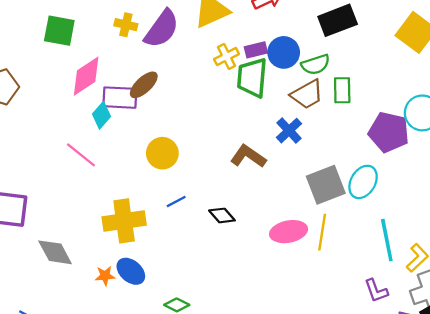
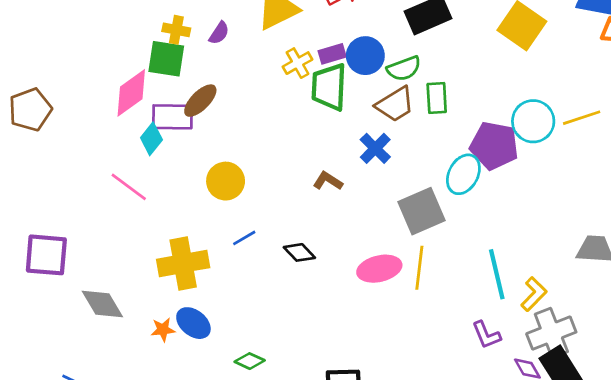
purple semicircle: (162, 29) -> (219, 33), size x0.5
green square: (59, 31) -> (166, 59), moved
brown L-shape: (248, 156) -> (328, 181), size x0.7
cyan ellipse: (363, 182) -> (463, 174), moved

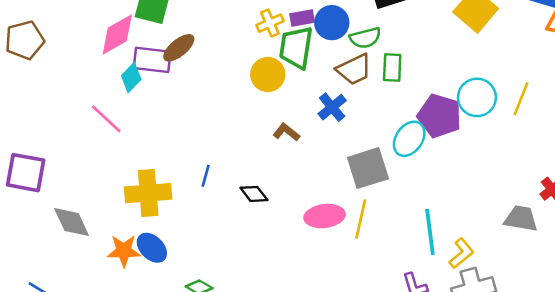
yellow line: (582, 118) -> (521, 99), turned -56
yellow circle: (226, 181) -> (268, 75), moved
blue line: (244, 238) -> (206, 176), turned -50
orange star: (163, 330) -> (124, 251), size x1.5

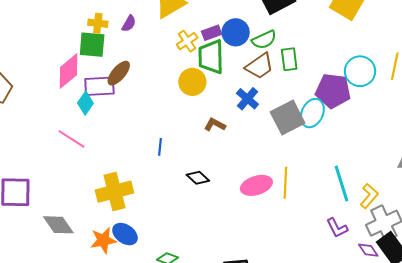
gray square: (368, 168) -> (288, 117), moved
blue line: (206, 176) -> (160, 147), moved

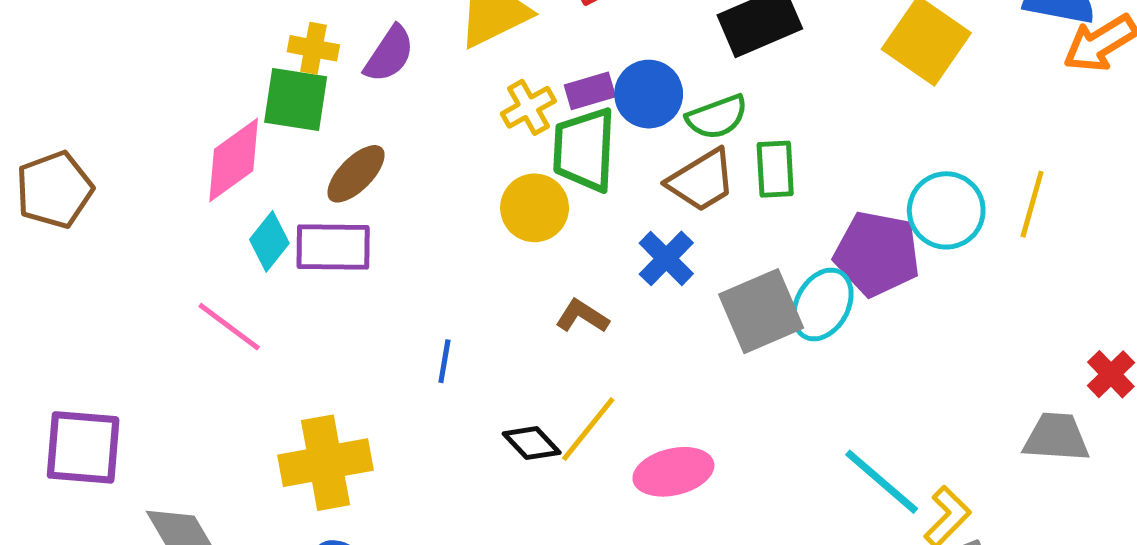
purple semicircle: (129, 23) -> (389, 54), size x1.4
purple rectangle: (99, 86) -> (333, 247), moved
yellow line: (285, 183) -> (588, 429), moved, turned 32
cyan line: (341, 183) -> (882, 482), turned -36

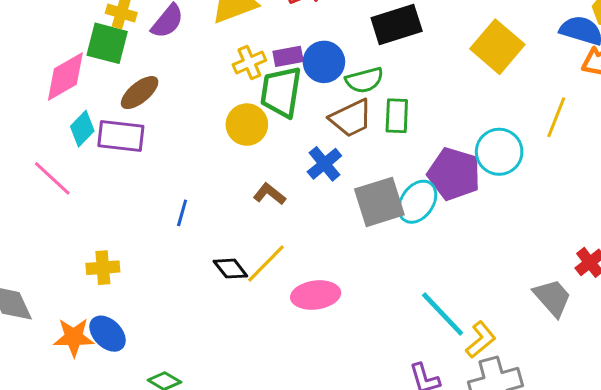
yellow line: (1032, 204) -> (556, 117), moved
gray trapezoid: (1056, 437) -> (552, 298), turned 39
yellow cross: (326, 463) -> (103, 268), size x0.6

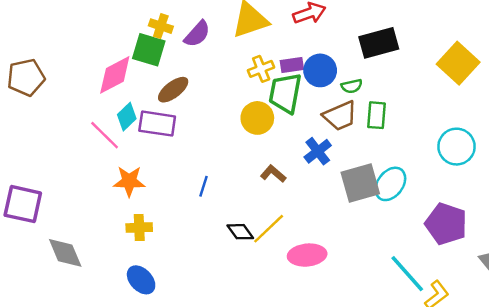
green semicircle: (364, 80) -> (352, 86), size x0.7
purple pentagon: (454, 174) -> (446, 224), moved
pink line: (52, 178) -> (105, 135), moved
orange star: (74, 337) -> (129, 181), moved

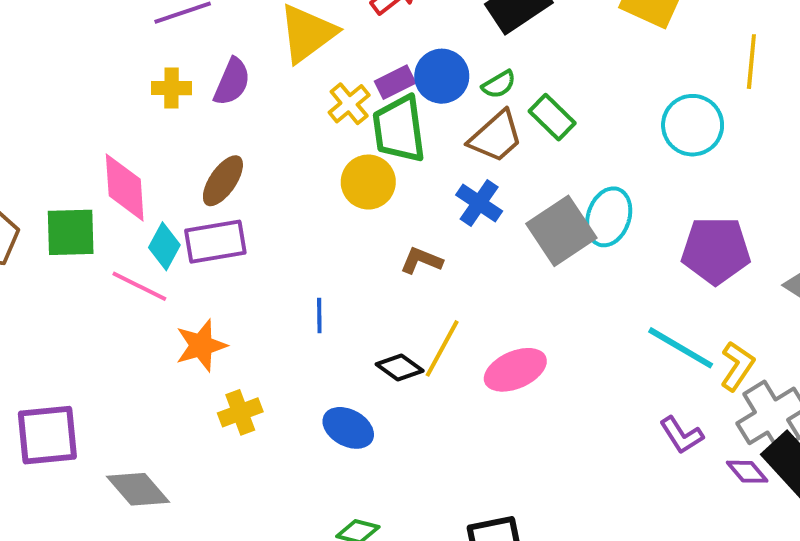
green square: (149, 50) -> (71, 232), moved
pink diamond: (115, 75) -> (125, 187), turned -48
green rectangle: (376, 115) -> (552, 117), turned -32
blue ellipse: (141, 280) -> (348, 428), moved

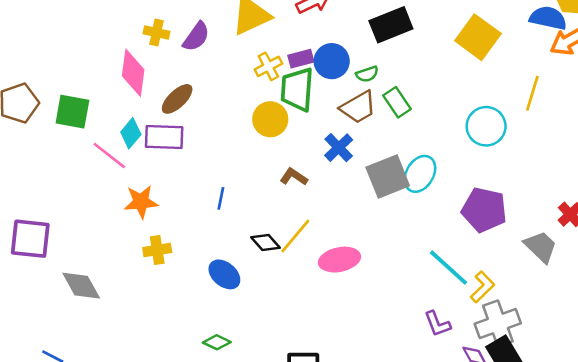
pink diamond: (125, 187) -> (133, 73), moved

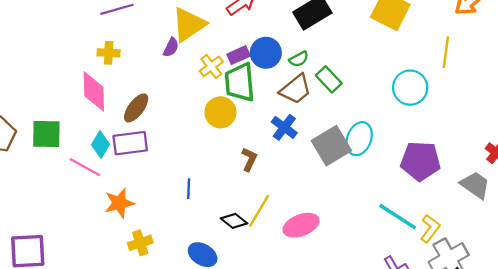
purple semicircle: (196, 37) -> (171, 47), moved, size x0.7
brown L-shape: (294, 177) -> (249, 159), turned 90

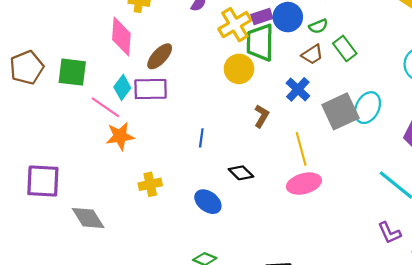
yellow cross: (211, 66) -> (235, 25), size x1.4
brown trapezoid: (296, 89) -> (312, 54), size x0.7
orange star: (119, 203) -> (120, 136), moved
yellow line: (259, 211) -> (301, 149), moved, turned -52

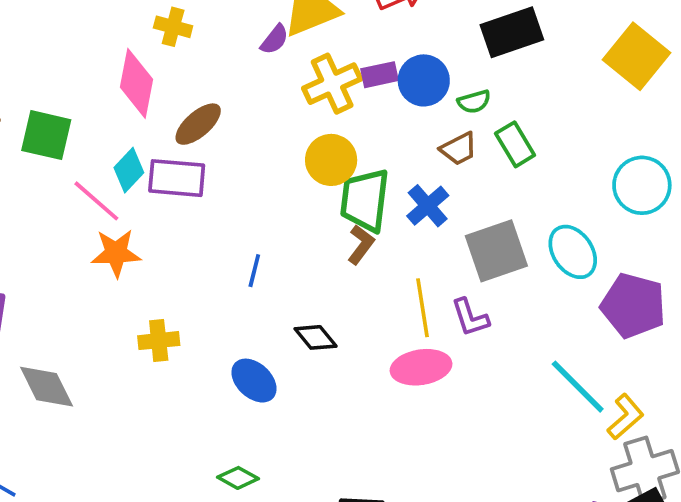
green trapezoid: (260, 43) -> (365, 200), moved
cyan ellipse: (367, 108) -> (573, 252), moved, turned -68
purple L-shape: (389, 233) -> (470, 317), moved

